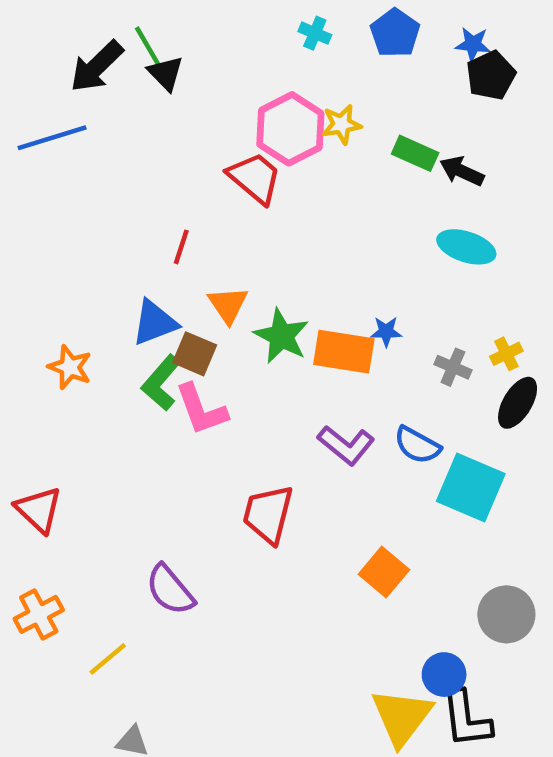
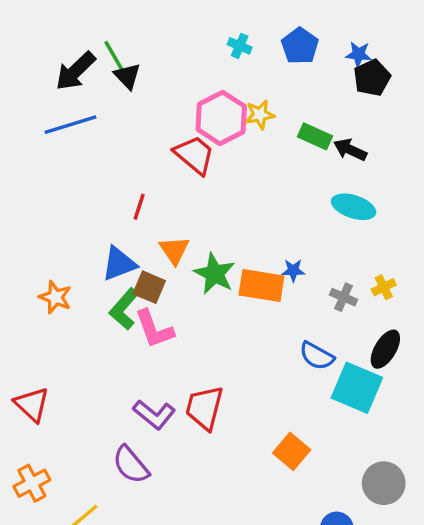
blue line: (52, 138) -> (70, 125), moved
black ellipse: (518, 403) -> (385, 349), moved
purple L-shape: (346, 445) -> (154, 414), moved

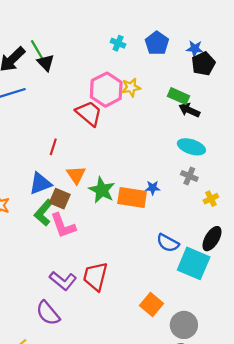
green rectangle: (315, 136) -> (179, 96), moved
gray cross: (343, 297) -> (189, 176), moved
gray circle: (384, 483) -> (184, 325), moved

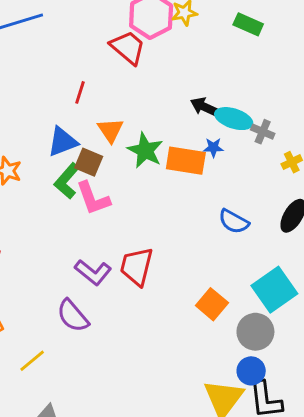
black arrow: (189, 110) -> (205, 107), moved
cyan ellipse: (191, 147) -> (234, 119), moved
cyan square: (194, 263) -> (274, 290), moved, turned 32

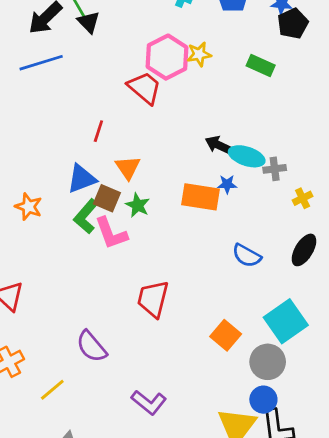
gray cross: (263, 132) -> (275, 169), turned -30
green star: (145, 150) -> (138, 205), moved, size x0.7
purple L-shape: (93, 272) -> (149, 402), moved

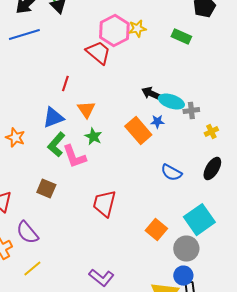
orange rectangle: (201, 197) -> (138, 131), turned 40
brown square: (107, 198) -> (46, 189), moved
purple semicircle: (91, 346) -> (27, 233), moved

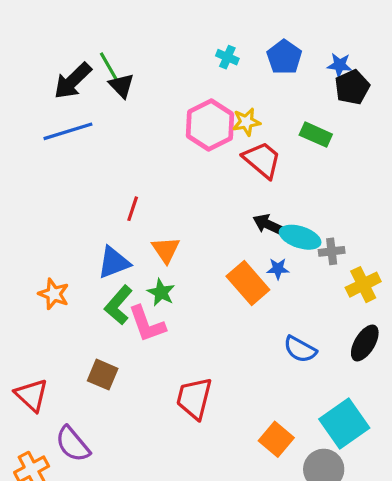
red trapezoid: (98, 53) -> (262, 160), moved
yellow cross: (211, 132) -> (363, 285), size x1.5
green star: (93, 137) -> (161, 292), moved

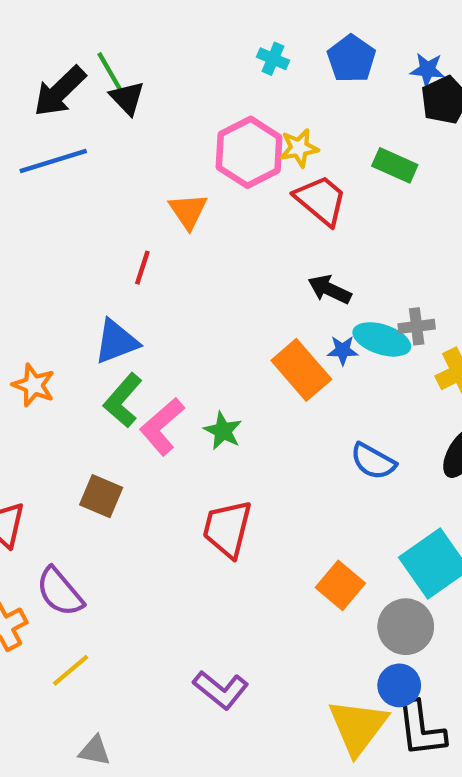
cyan ellipse: (300, 237) -> (382, 339), moved
orange triangle: (166, 250) -> (188, 211), moved
green star: (161, 292) -> (223, 431), moved
pink L-shape: (147, 324) -> (162, 426), turned 69

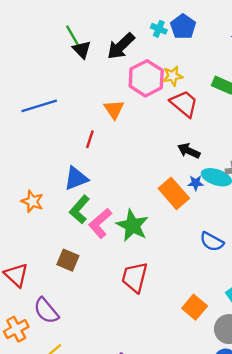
blue pentagon: (351, 59) -> (183, 27), moved
black arrow: (60, 91) -> (121, 46), moved
blue line: (53, 161) -> (39, 106), moved
green star: (223, 431) -> (132, 226), size x1.6

